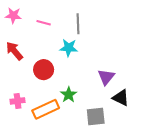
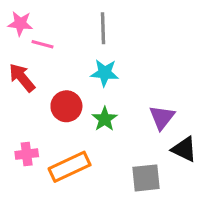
pink line: (44, 23) -> (43, 44), moved
gray line: (78, 24) -> (103, 28), moved
green star: (69, 95) -> (105, 119), moved

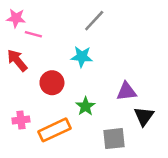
gray line: (103, 28) -> (94, 21), moved, turned 45
purple triangle: (162, 117) -> (126, 91), turned 45
green star: (105, 119) -> (85, 106), moved
black triangle: (184, 149) -> (144, 116), turned 40

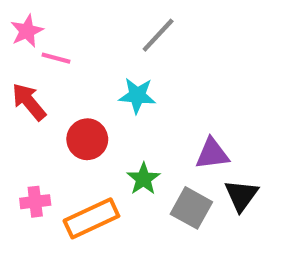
pink star: (16, 18) -> (27, 31), turned -30
gray square: (114, 139) -> (191, 208), moved, turned 35

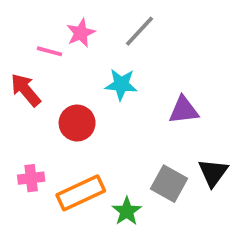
pink star: (27, 31) -> (81, 33), moved
purple triangle: (212, 154) -> (184, 110), moved
green star: (143, 179) -> (127, 211), moved

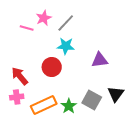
gray line: (140, 31) -> (66, 23), moved
red arrow: (26, 90) -> (20, 76), moved
red circle: (77, 123) -> (52, 67), moved
green star: (127, 211) -> (69, 106), moved

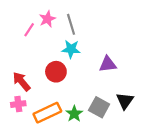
gray line: (66, 23) -> (71, 24), turned -60
pink line: (27, 28) -> (29, 30), turned -72

